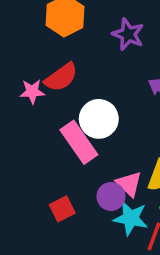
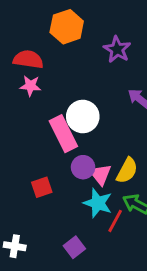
red semicircle: (61, 77) -> (28, 59), moved, turned -144
purple circle: (111, 196) -> (83, 167), moved

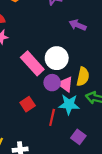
white circle: (83, 116) -> (57, 58), moved
red line: (115, 221) -> (52, 117), moved
purple square: (74, 247) -> (78, 137), moved

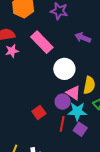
pink rectangle: (32, 63) -> (42, 42), moved
purple circle: (52, 83) -> (63, 102), moved
purple square: (78, 137) -> (80, 129), moved

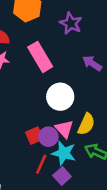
red square: (39, 112) -> (34, 136), moved

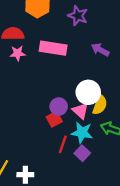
pink rectangle: (40, 57) -> (53, 48), turned -45
white circle: (60, 97) -> (88, 92), moved
purple circle: (48, 137) -> (59, 107), moved

